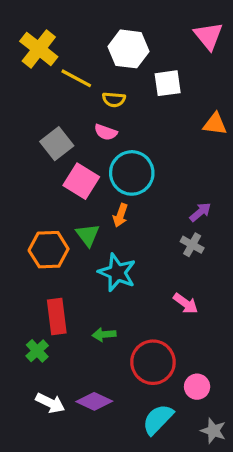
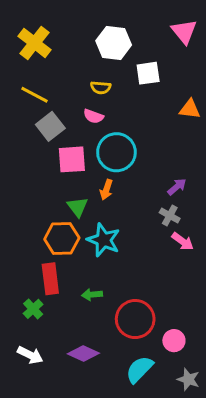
yellow line: (76, 78) -> (35, 95), moved
pink square: (81, 181) -> (72, 159), turned -36
orange hexagon: (49, 250) -> (62, 239), moved
pink arrow: (186, 303) -> (183, 241), moved
white arrow: (50, 403) -> (30, 355), moved

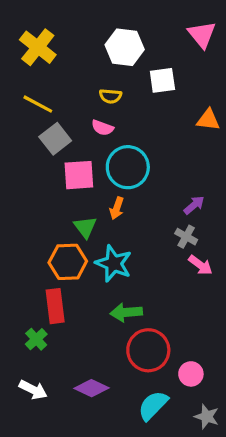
green arrow: (92, 295) -> (126, 312), moved, size x1.4

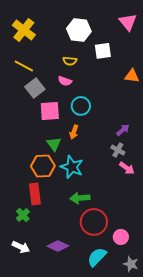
cyan circle: (128, 167) -> (81, 106), size x0.7

